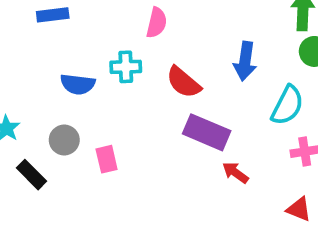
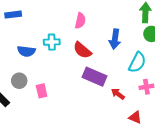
pink semicircle: (157, 23) -> (80, 21), moved
red arrow: (235, 173) -> (118, 94), moved
red triangle: (299, 209) -> (135, 117), moved

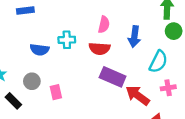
pink semicircle: (80, 21) -> (104, 25), moved
red semicircle: (82, 50) -> (99, 49), turned -36
red arrow: (118, 94) -> (138, 95), size x1.6

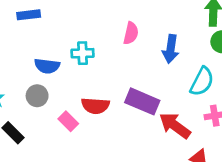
red semicircle: (99, 49) -> (95, 106), moved
gray circle: (32, 81) -> (37, 96), moved
pink rectangle: (56, 92) -> (68, 121), turned -32

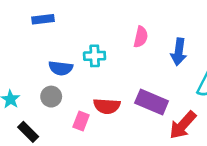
pink rectangle: (68, 121) -> (81, 121), turned 66
red arrow: (175, 126) -> (183, 125), turned -84

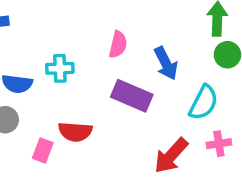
blue arrow: (179, 52) -> (166, 63), turned -35
purple rectangle: (152, 102) -> (132, 96), moved

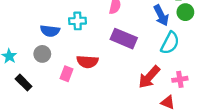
blue arrow: (166, 63) -> (161, 15), moved
pink cross: (219, 144) -> (180, 79), moved

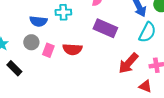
pink rectangle: (67, 74) -> (48, 50), moved

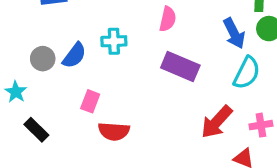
blue semicircle: (38, 21) -> (74, 55), turned -60
gray circle: (31, 42) -> (43, 59), moved
red semicircle: (72, 49) -> (114, 131), moved

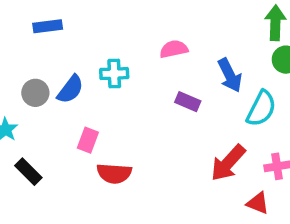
pink semicircle: (168, 19) -> (174, 49), turned -115
blue arrow: (234, 33) -> (230, 75), moved
purple rectangle: (180, 67) -> (188, 102), size x0.6

